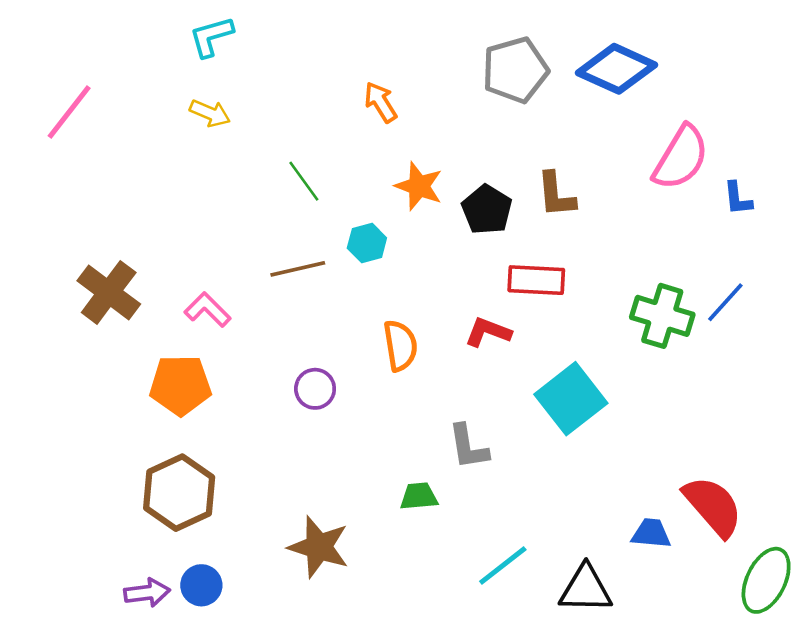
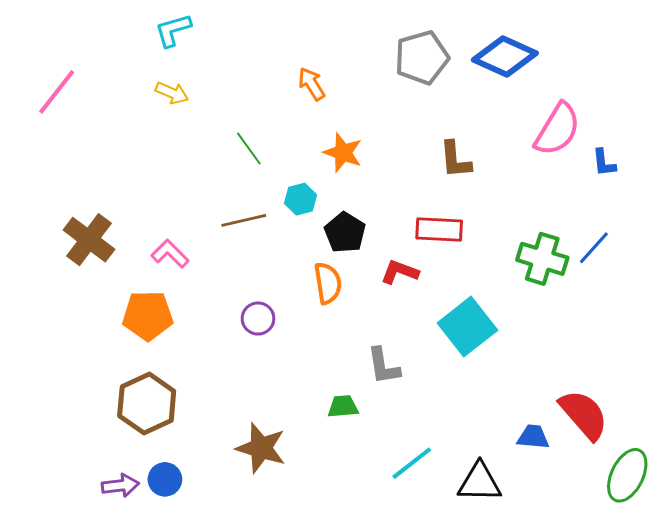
black pentagon: (487, 210) -> (345, 233), moved

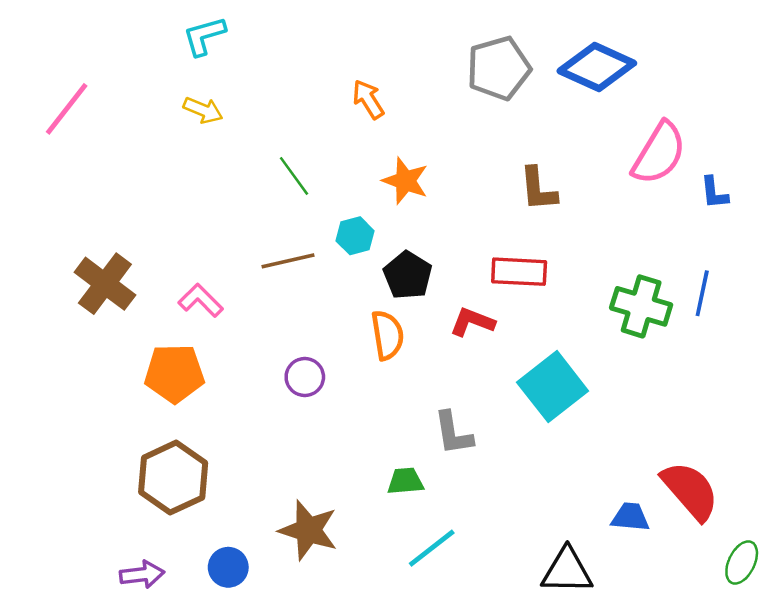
blue line: (594, 248) -> (702, 293), turned -30
cyan line: (412, 463) -> (432, 548), moved
green ellipse: (627, 475) -> (742, 562), size x0.7
blue circle: (165, 479) -> (228, 567), moved

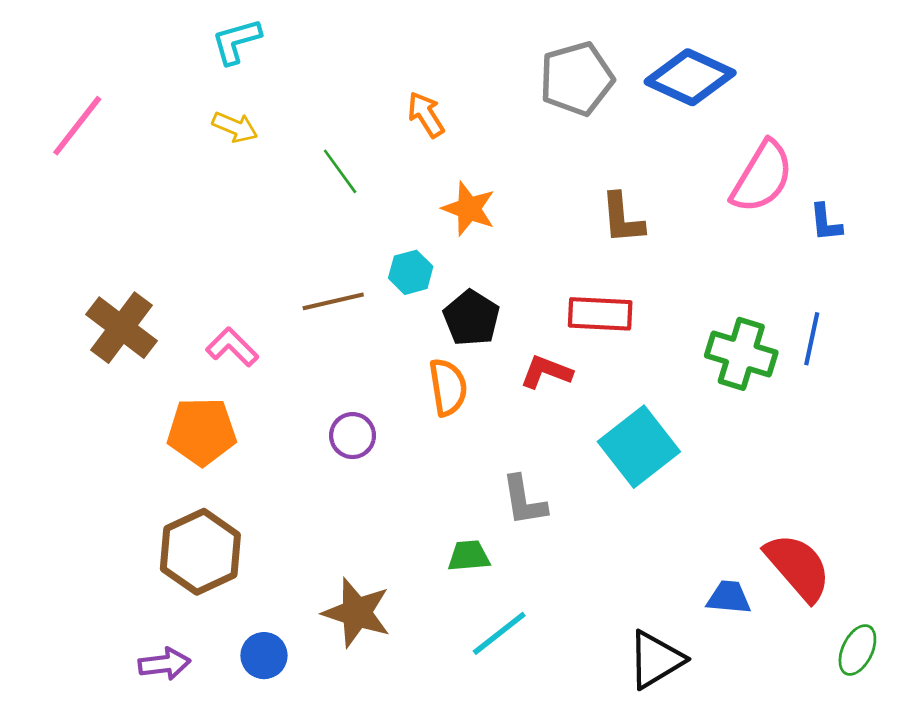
green line: (294, 176) -> (340, 171), moved
black triangle: (567, 571) -> (655, 660), turned -32

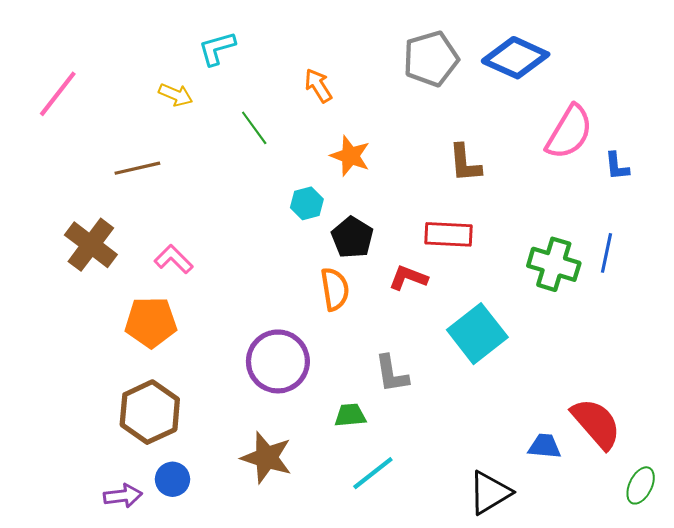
cyan L-shape: (236, 41) -> (217, 48), moved
brown line: (333, 301) -> (137, 168), moved
purple circle: (353, 436) -> (278, 361), moved, size x1.8
blue circle: (264, 656) -> (173, 479), moved

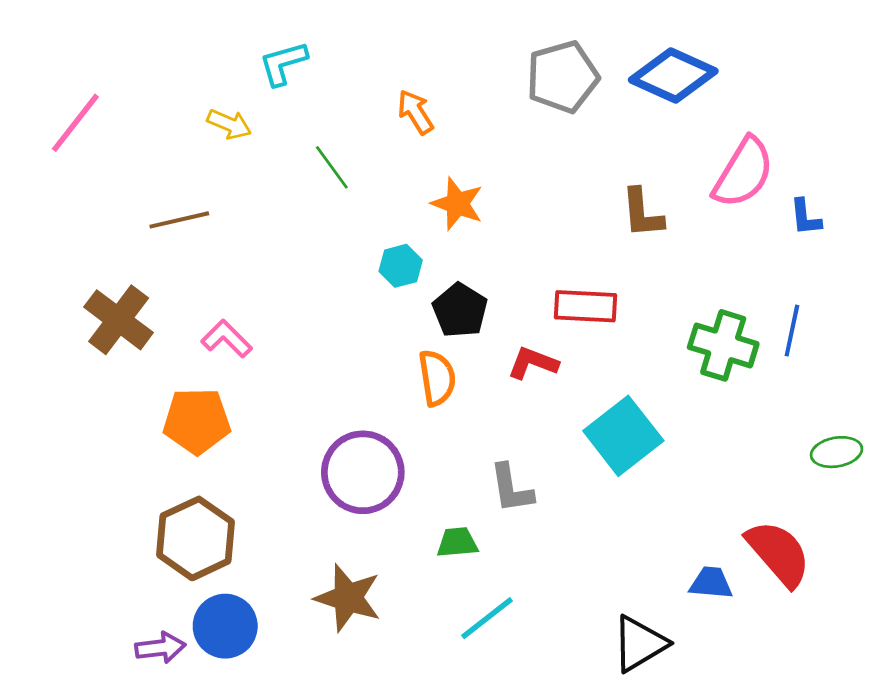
brown L-shape: (465, 163) -> (642, 213), moved
blue circle: (173, 479) -> (225, 626), size x1.4
green ellipse: (641, 485) -> (837, 452), moved, turned 54

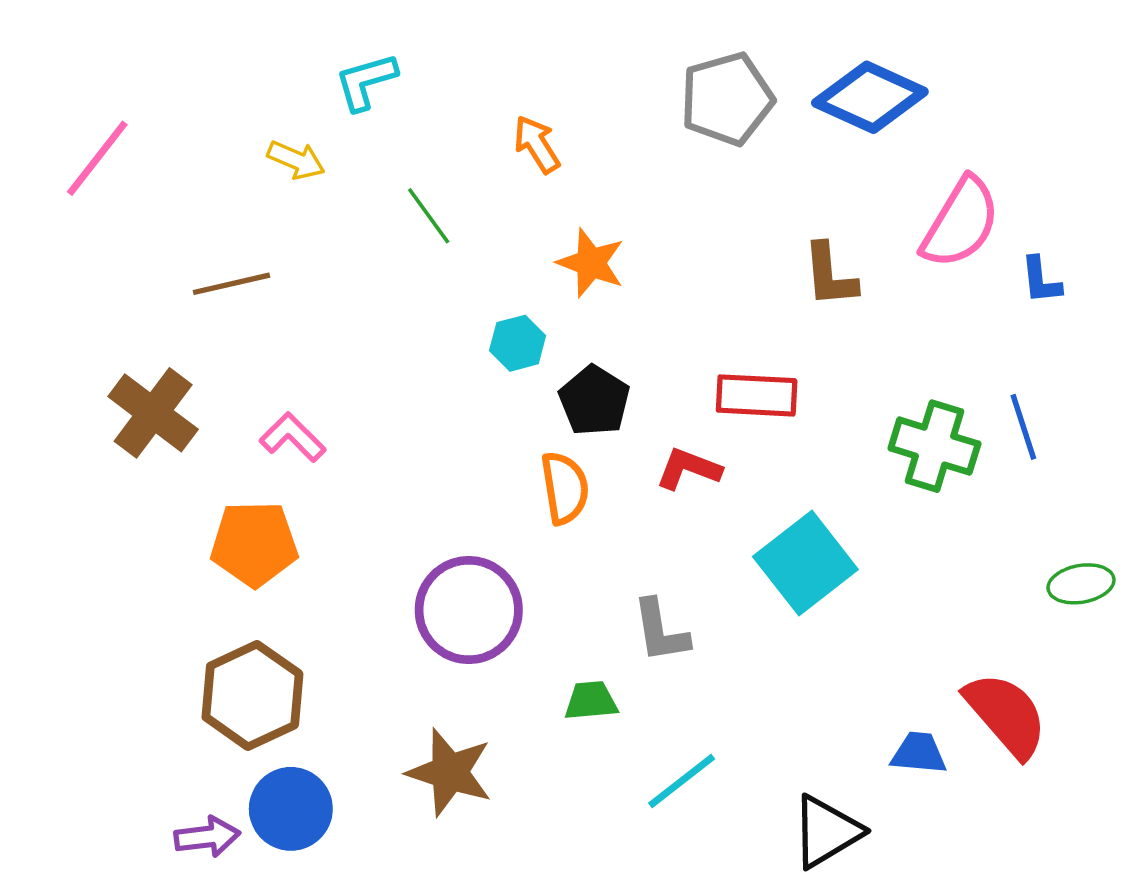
blue line: (792, 331) -> (1023, 427), turned -30
cyan line: (487, 618) -> (682, 781), moved

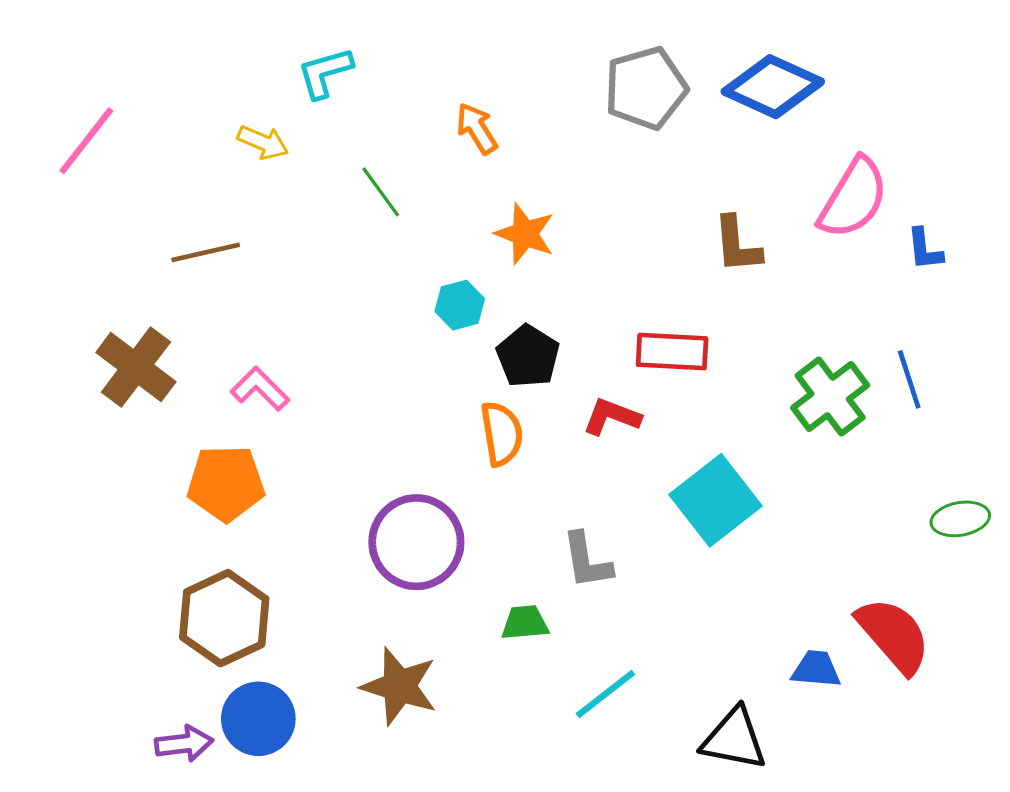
green cross: (934, 446) -> (830, 396), turned 36
black triangle: (826, 832) -> (734, 739), turned 42

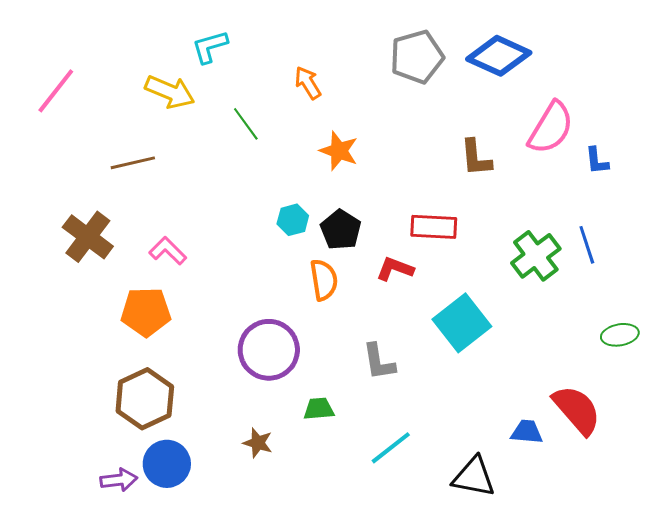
yellow arrow: (263, 142) -> (170, 92), size x1.5
cyan hexagon: (460, 305) -> (293, 220), moved
green trapezoid: (525, 623) -> (319, 409), moved
brown star: (399, 686) -> (258, 443), size x0.6

